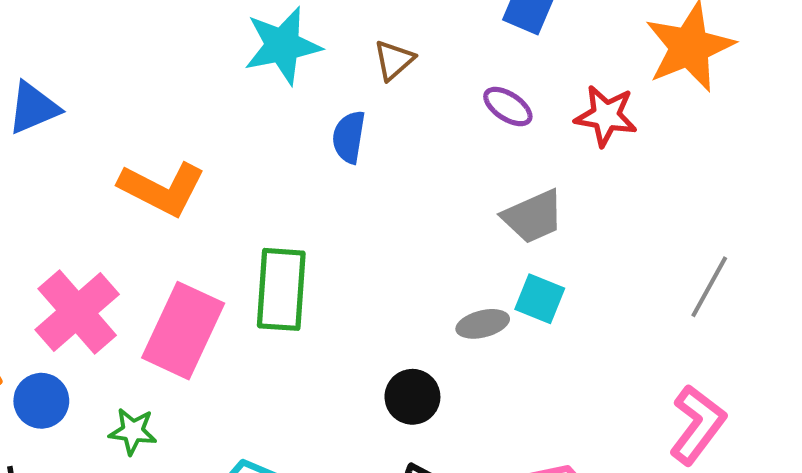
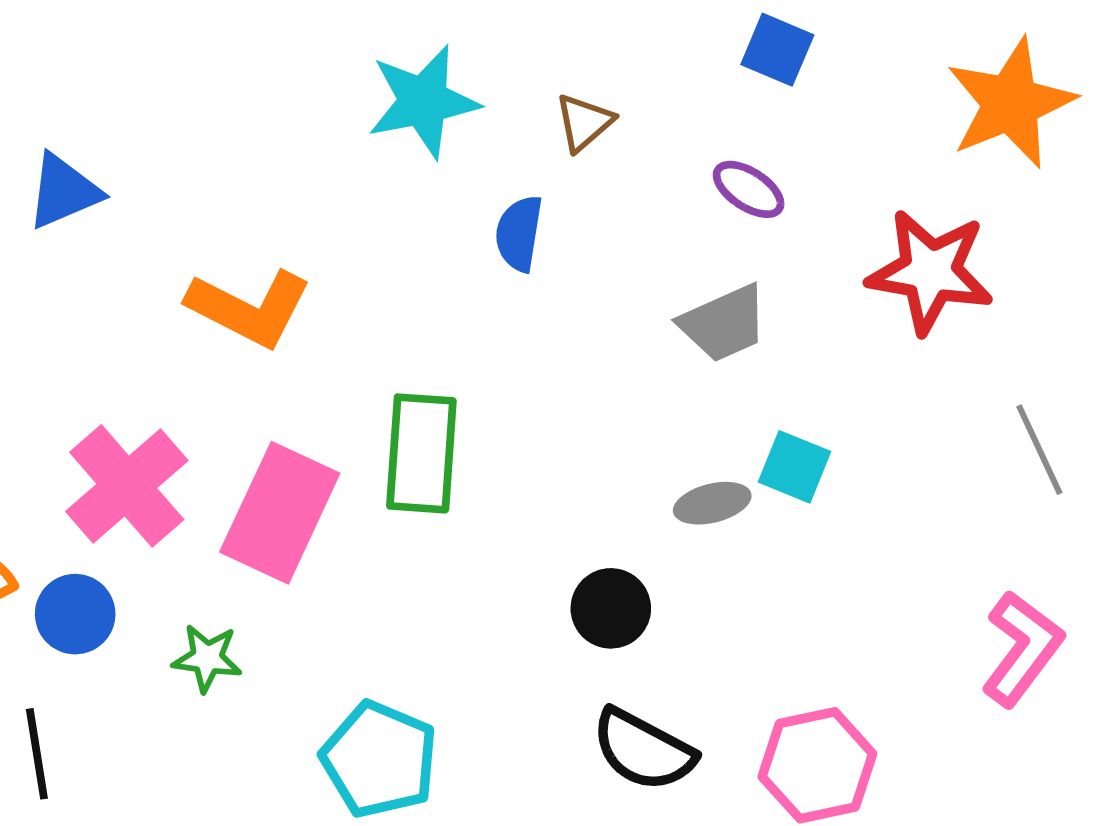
red star: (606, 116) -> (930, 272), moved, size x1.4
gray trapezoid: (533, 217) -> (724, 323), moved
gray line: (709, 287) -> (1039, 450), turned -54

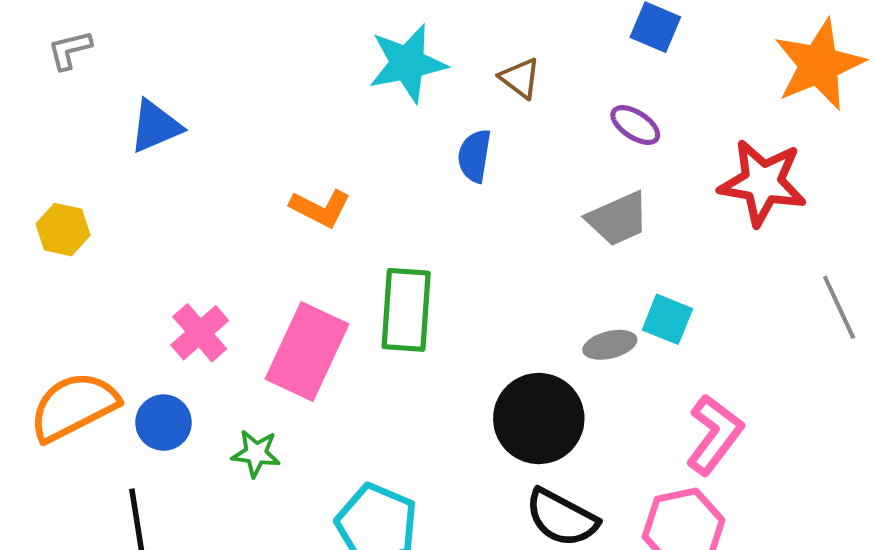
brown triangle: (584, 122) -> (520, 78), turned -42
orange L-shape: (249, 308) -> (320, 208), moved, size x0.7
pink cross: (127, 486) -> (200, 333), size x0.7
black circle: (611, 608) -> (539, 419), size x1.6
pink L-shape: (1022, 649) -> (714, 435), moved

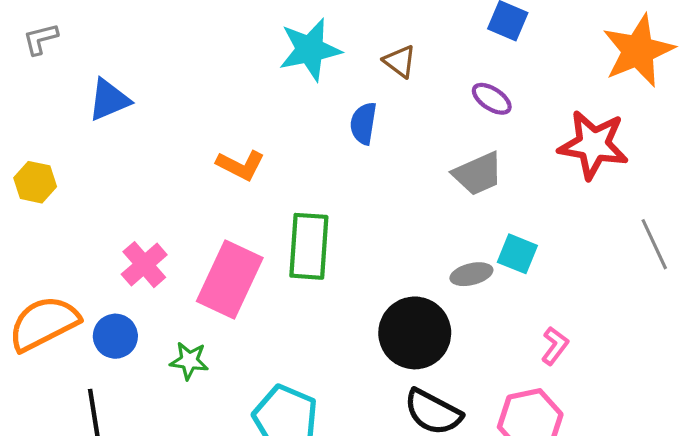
pink L-shape: (714, 435) -> (555, 346), size x0.6

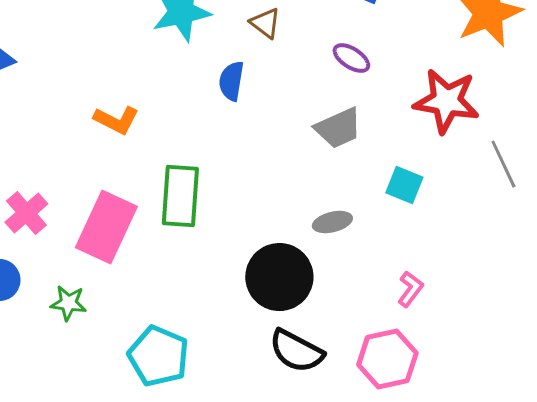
gray line: (654, 244) -> (503, 164), moved
cyan square: (517, 254) -> (404, 185), moved

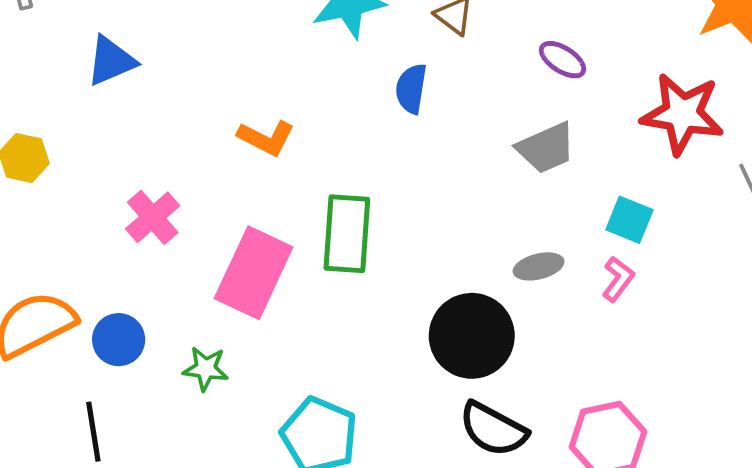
pink cross: (26, 213) -> (153, 217), moved
pink L-shape: (410, 289) -> (618, 279), moved

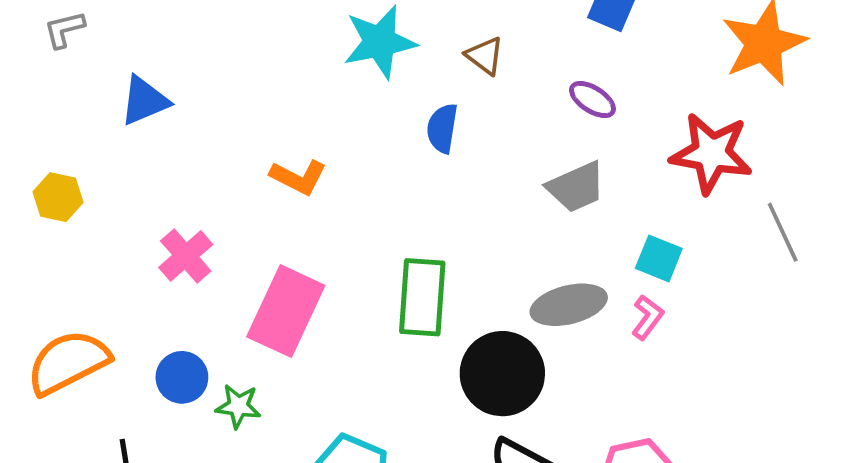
green rectangle: (347, 234) -> (422, 297), moved
gray ellipse: (539, 266) -> (569, 305), size x1.5
blue circle: (119, 340) -> (182, 377), moved

